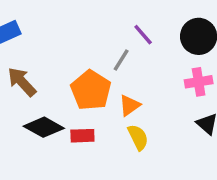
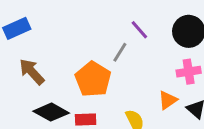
orange triangle: (130, 105) -> (168, 100), moved

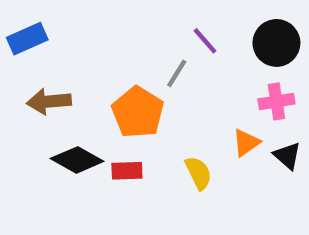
brown arrow: (32, 72) -> (49, 101), turned -52

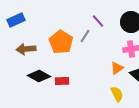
orange pentagon: (138, 112) -> (61, 42), moved
yellow semicircle: (198, 173) -> (117, 94), moved

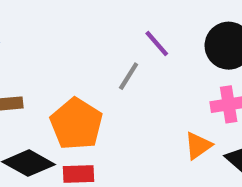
orange pentagon: (61, 42) -> (76, 124), moved

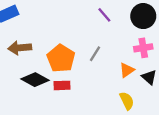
gray line: (129, 76) -> (95, 54), moved

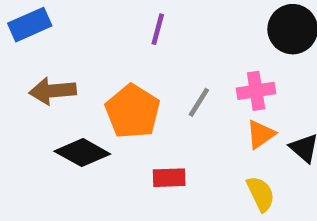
purple line: (104, 15) -> (158, 29), moved, turned 56
pink cross: (143, 48) -> (256, 91), moved
red rectangle: (62, 85) -> (169, 178), moved

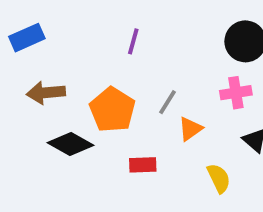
pink cross: (256, 91) -> (236, 93), moved
orange triangle: (261, 134) -> (190, 129), moved

